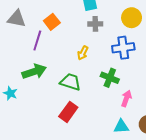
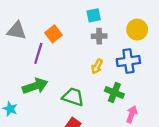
yellow arrow: (83, 53) -> (97, 66), moved

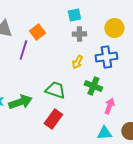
green arrow: (35, 86) -> (20, 102), moved

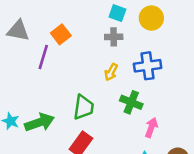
cyan square: (74, 15) -> (117, 13), moved, turned 32
yellow circle: (114, 28) -> (151, 18), moved
green trapezoid: (55, 90) -> (83, 107), turned 80

